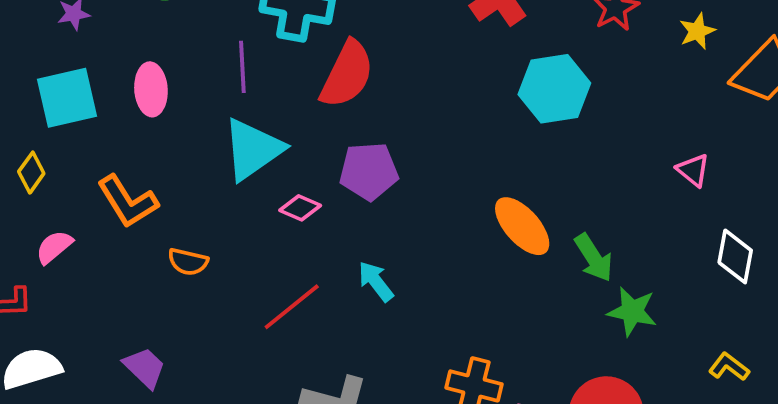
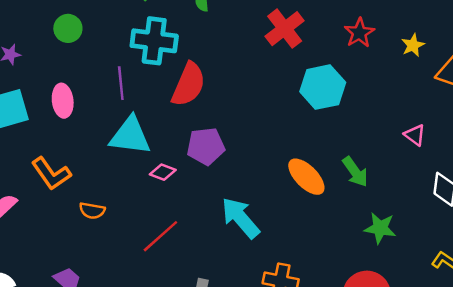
cyan triangle: (253, 149) -> (130, 136), turned 45
green arrow: (594, 258) -> (355, 172), moved
cyan arrow: (376, 281) -> (240, 218), moved, size x1.6

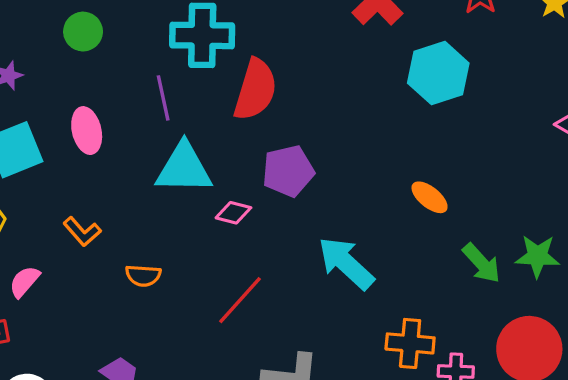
green arrow: (355, 172) -> (482, 263), moved
orange L-shape: (51, 174) -> (82, 232), size x0.7
orange ellipse: (306, 177) -> (430, 197), size x0.7

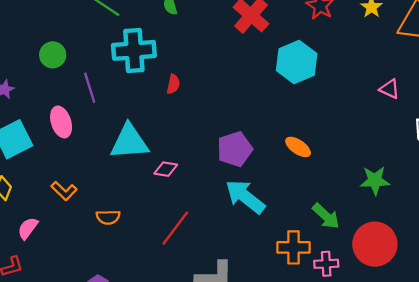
red semicircle: (255, 90) -> (173, 84), size x0.5
purple line: (163, 98) -> (90, 88), moved
purple pentagon: (288, 171) -> (235, 149), moved
green arrow: (482, 263) -> (326, 216), moved

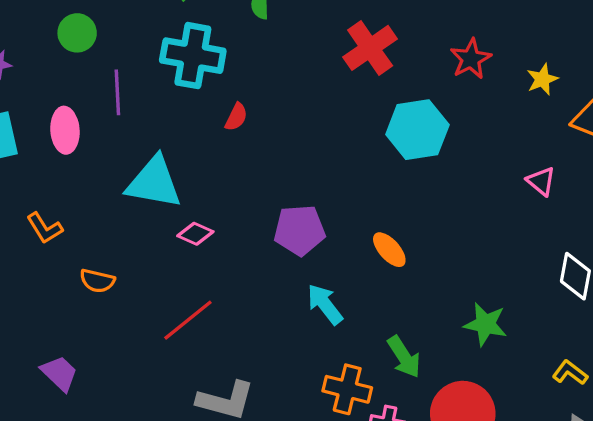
pink triangle: (390, 89) -> (541, 181), moved
cyan arrow: (245, 197) -> (325, 304), moved, size x0.7

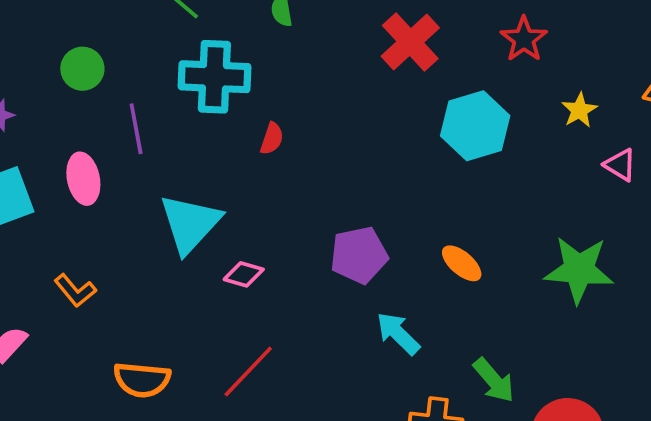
yellow star: (542, 79) -> (579, 110), moved
cyan triangle: (154, 182) -> (190, 224), turned -50
orange semicircle: (97, 281) -> (142, 380), moved, size x1.4
green star: (485, 324) -> (579, 270), moved, size x1.4

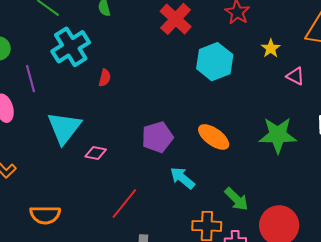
cyan cross: (214, 77) -> (71, 47), turned -30
orange ellipse: (462, 263) -> (214, 137), size x1.4
red line: (248, 371) -> (124, 203), moved

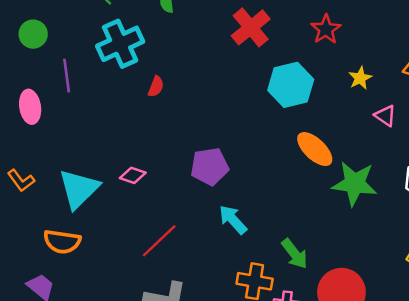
cyan triangle: (64, 128) -> (79, 189), moved
orange ellipse: (214, 137) -> (315, 149), moved

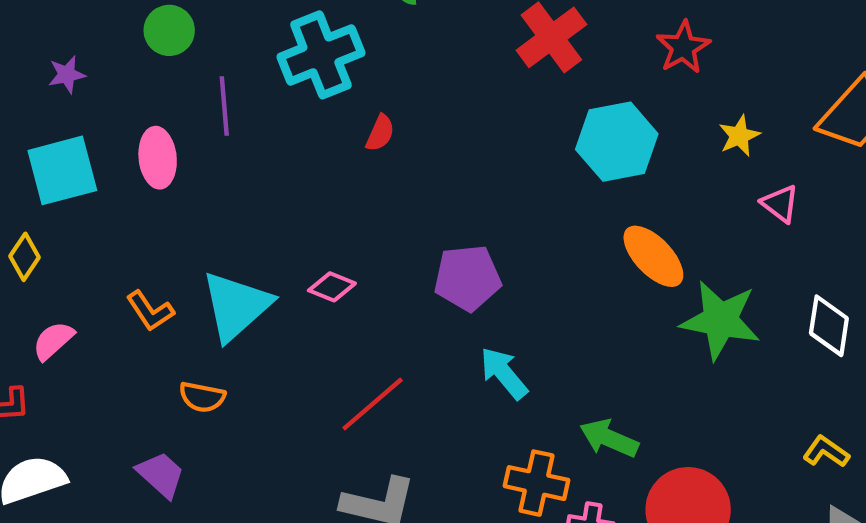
orange L-shape: (21, 180) -> (150, 311), moved
orange semicircle: (62, 242) -> (202, 397), size x0.7
green arrow: (295, 254) -> (609, 438), turned 148

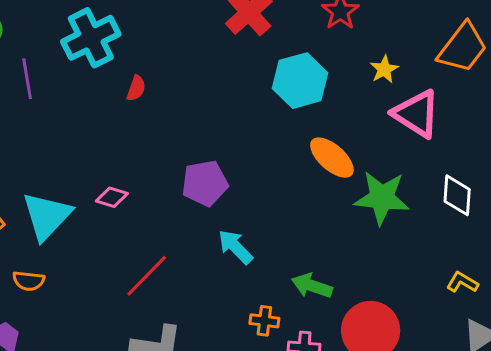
pink triangle: (780, 204) -> (416, 114), size x1.8
orange cross: (537, 483) -> (264, 321), size x0.7

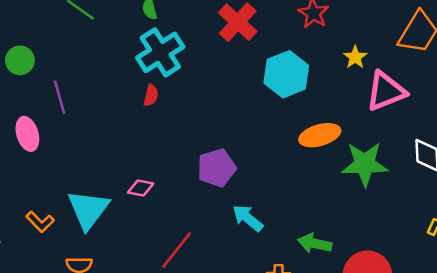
cyan cross: (91, 38) -> (160, 52), moved
pink triangle: (416, 114) -> (386, 91), turned -48
orange ellipse: (332, 158) -> (320, 135), turned -51

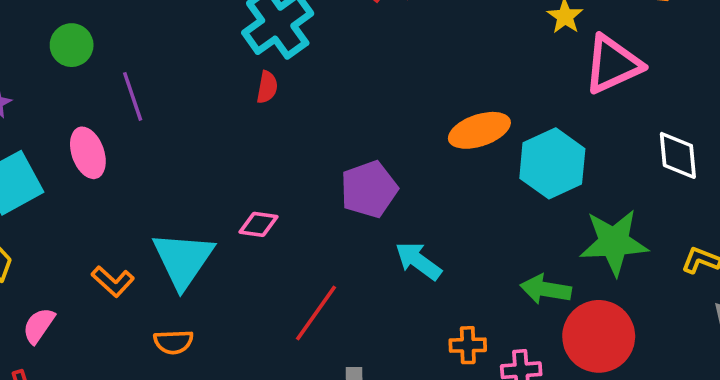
cyan hexagon: (286, 74) -> (552, 163), moved
orange ellipse: (320, 135) -> (479, 130), moved
green star: (365, 164) -> (614, 242), moved
green arrow: (315, 243) -> (546, 289), moved

